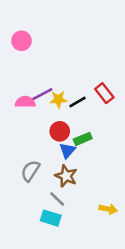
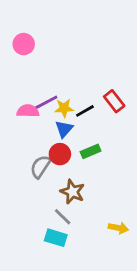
red circle: (60, 131) -> (60, 154), moved
blue triangle: (67, 150) -> (64, 129), moved
gray semicircle: (30, 171) -> (40, 167), moved

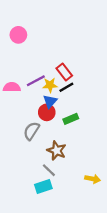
red rectangle: (114, 101) -> (64, 72), moved
pink semicircle: (28, 111) -> (12, 87), moved
red circle: (60, 154) -> (47, 112), moved
cyan rectangle: (56, 238) -> (43, 187), turned -35

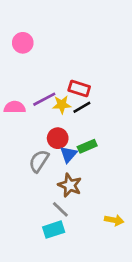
red rectangle: (64, 72) -> (79, 88), turned -35
blue triangle: (50, 101) -> (68, 154), moved

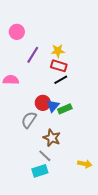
purple line: (44, 99) -> (33, 55), moved, turned -30
yellow star: (62, 105) -> (58, 51), moved
blue triangle: (68, 154) -> (53, 106), moved

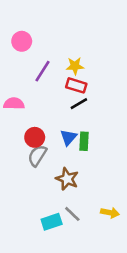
red circle: (43, 103) -> (35, 137), moved
green rectangle: (65, 109) -> (84, 141), turned -64
gray line: (45, 156) -> (72, 214), moved

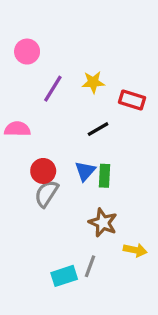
red rectangle: (76, 85) -> (132, 100), moved
brown star: (67, 179) -> (103, 223), moved
yellow arrow: (110, 213) -> (135, 250), moved
gray line: (72, 214) -> (90, 266), turned 66

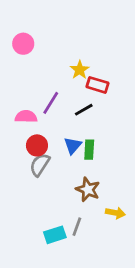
yellow star: (93, 82) -> (80, 70), turned -30
purple line: (53, 89) -> (51, 103), moved
red rectangle: (132, 100) -> (97, 85), moved
pink semicircle: (17, 129) -> (26, 117), moved

